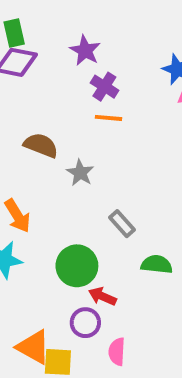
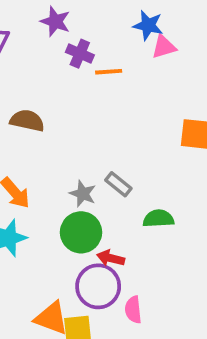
orange line: (108, 118) -> (109, 72), moved
gray star: (80, 173) -> (83, 194), moved
purple circle: (85, 323) -> (98, 286), size x1.5

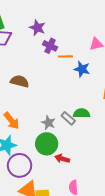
blue star: (148, 25) -> (82, 69), moved
green semicircle: (158, 219) -> (82, 113), moved
purple circle: (98, 286) -> (20, 165), moved

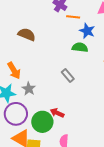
green semicircle: (82, 113) -> (80, 47), moved
gray star: (48, 123) -> (29, 89), moved
green circle: (47, 144) -> (42, 122), moved

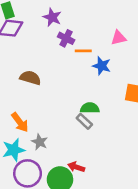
green semicircle: (80, 47) -> (90, 108), moved

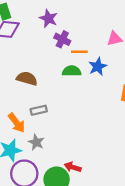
blue star: (102, 66) -> (98, 67), turned 30
green semicircle: (90, 108) -> (72, 71), moved
gray rectangle: (84, 121) -> (39, 110), moved, turned -56

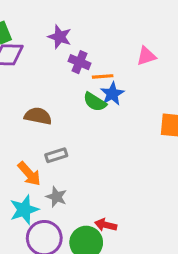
blue star: (98, 67) -> (112, 94), moved
green semicircle: (72, 71) -> (95, 102), turned -144

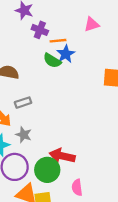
red arrow: (106, 225) -> (62, 156), size x1.5

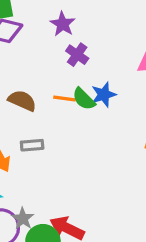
orange line: (58, 41) -> (64, 99), moved
gray star: (24, 135) -> (23, 219), moved

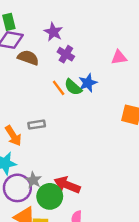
orange line: (64, 99) -> (59, 88), turned 49
brown semicircle: (22, 101) -> (28, 58), moved

